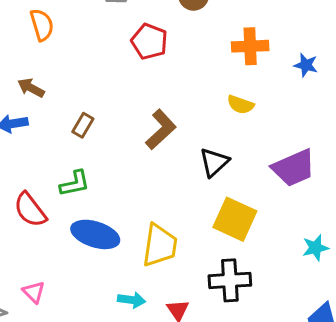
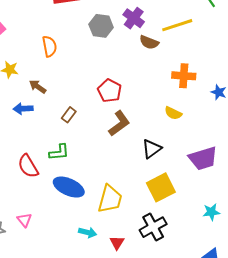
red pentagon: (149, 41) -> (110, 91), moved
yellow square: (235, 219) -> (161, 187), turned 32
black cross: (230, 280) -> (153, 227), turned -32

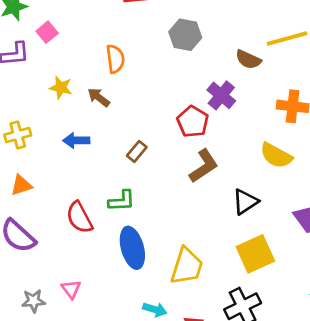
purple cross: (134, 18) -> (221, 95), moved
brown arrow: (38, 87) -> (99, 97), moved
yellow semicircle: (173, 113) -> (276, 156), size x1.4
blue ellipse: (69, 187) -> (132, 248), turned 48

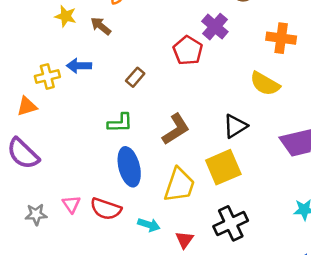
yellow cross: (18, 135) -> (47, 76), moved
brown L-shape: (204, 166) -> (176, 129), moved
red semicircle: (79, 217) -> (106, 209), moved, turned -44
yellow square: (255, 254) -> (223, 167), moved

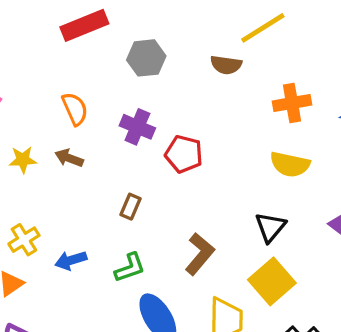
purple cross: (215, 27) -> (137, 127), moved
blue arrow: (79, 66) -> (71, 260), moved

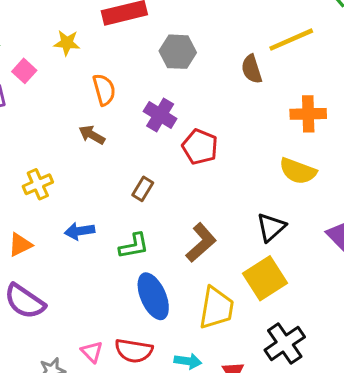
brown semicircle: (226, 65) -> (252, 69), turned 56
yellow star: (23, 160) -> (67, 43), moved
yellow cross: (24, 240) -> (38, 184), moved

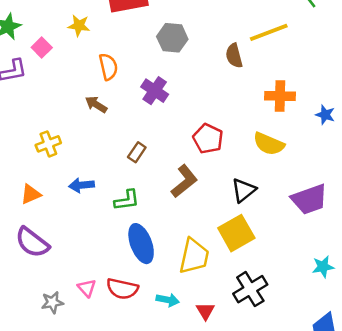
red pentagon: (200, 147) -> (208, 139), moved
brown L-shape: (201, 243) -> (184, 181), moved

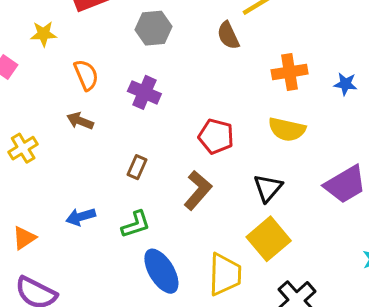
yellow cross: (48, 144) -> (23, 148), moved

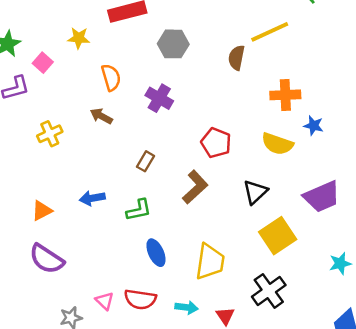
brown semicircle: (228, 35) -> (236, 58), turned 30
blue star: (345, 84) -> (314, 126), moved
yellow square: (269, 239) -> (278, 236), moved
blue ellipse: (161, 271) -> (156, 253), size x0.7

